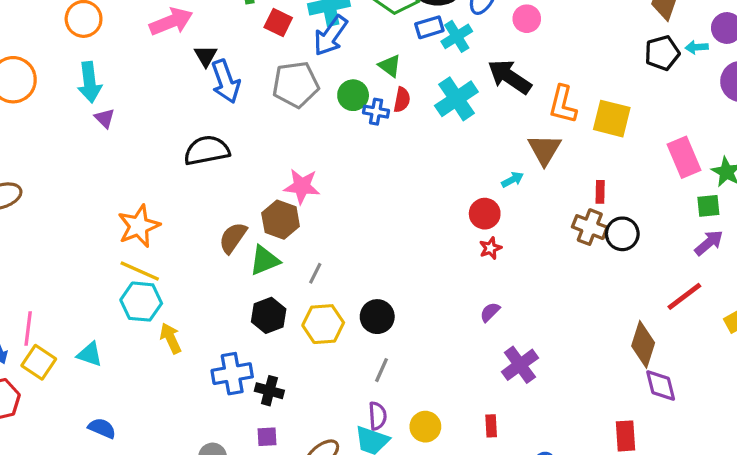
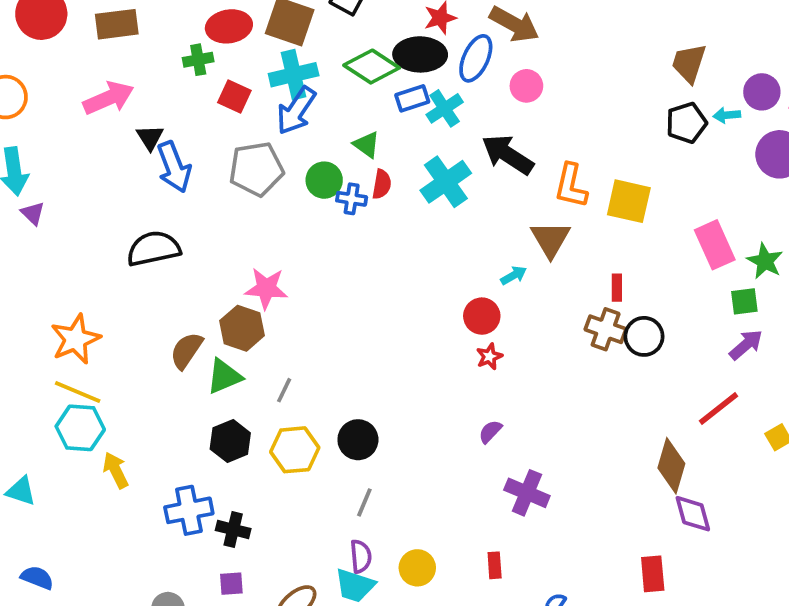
purple cross: (520, 365) -> (527, 493), turned -30

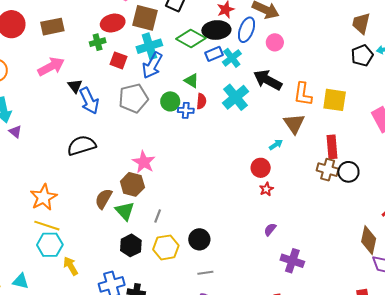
pink star: (266, 288) -> (144, 162), turned 30
red rectangle: (617, 288) -> (332, 147), size x1.6
green triangle: (224, 376) -> (125, 211), turned -45
gray line: (364, 502) -> (205, 273), turned 63

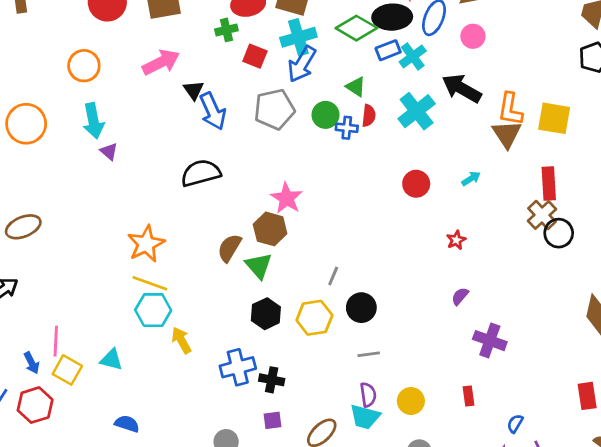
brown triangle: (294, 124) -> (507, 134), moved
red circle: (261, 168) -> (416, 184), moved
brown cross: (328, 170) -> (542, 215), turned 30
black circle: (348, 172) -> (559, 233), moved
gray line: (158, 216) -> (333, 276), moved

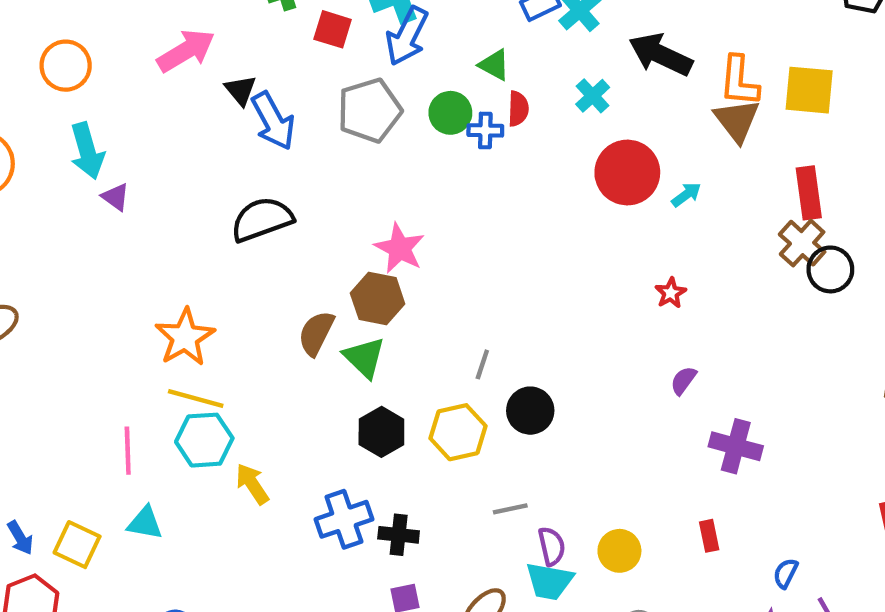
cyan cross: (417, 111) -> (593, 96), size x0.6
red circle: (416, 184) -> (627, 173), moved, size x1.5
pink line: (56, 341) -> (128, 451), moved
gray line: (369, 354) -> (510, 509), moved

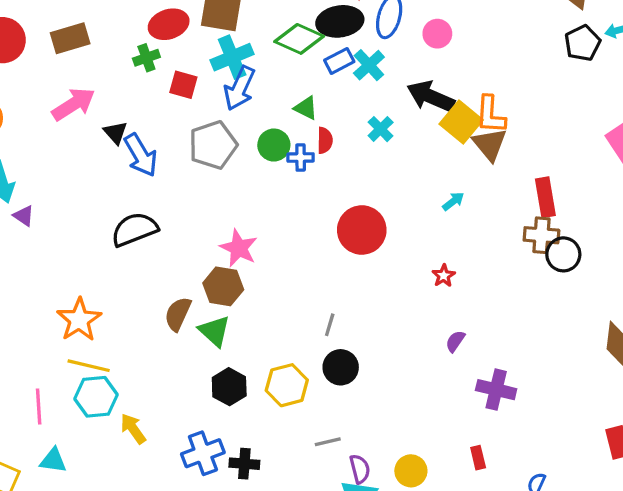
yellow square: (809, 90) -> (461, 122), moved, turned 36
red circle: (627, 173) -> (362, 230), moved
brown cross: (802, 243) -> (541, 235), turned -36
gray line: (482, 364) -> (330, 325), moved

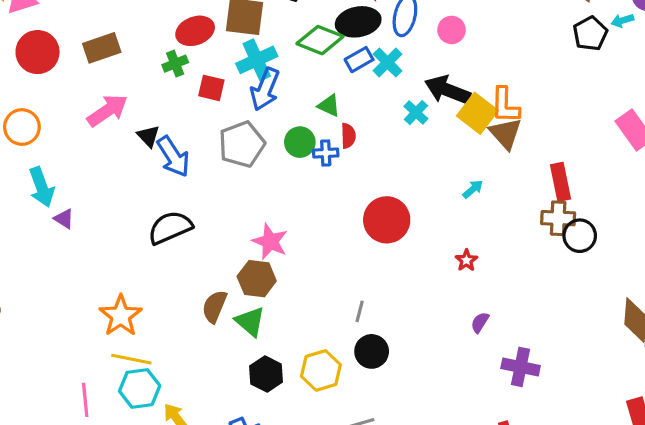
cyan cross: (381, 129) -> (416, 113), moved

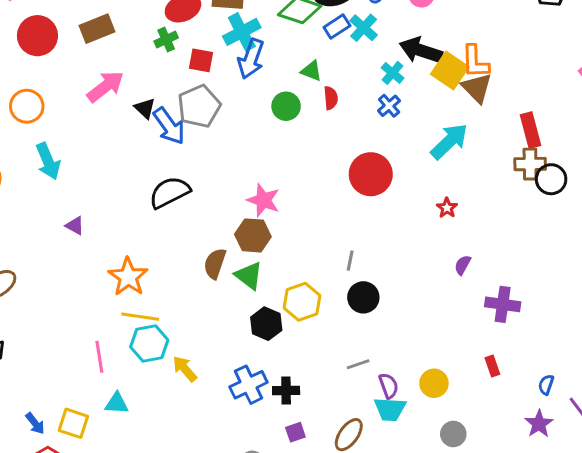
gray pentagon: (242, 144) -> (199, 106), moved
blue cross: (326, 153) -> (389, 106), moved, turned -35
cyan arrow: (473, 189) -> (449, 141), size x2.0
purple triangle: (64, 219) -> (75, 226), moved
yellow hexagon: (321, 370) -> (302, 302), moved

